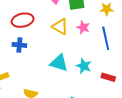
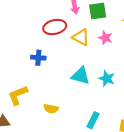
red ellipse: (23, 20) -> (55, 27), moved

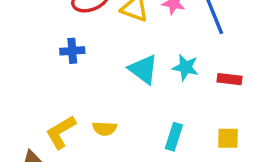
cyan triangle: (81, 76) -> (143, 69), turned 30
yellow L-shape: (18, 95) -> (61, 132), moved

